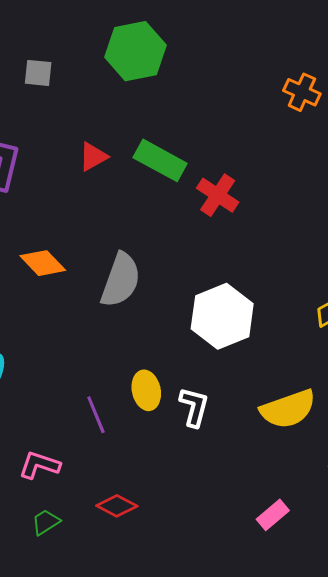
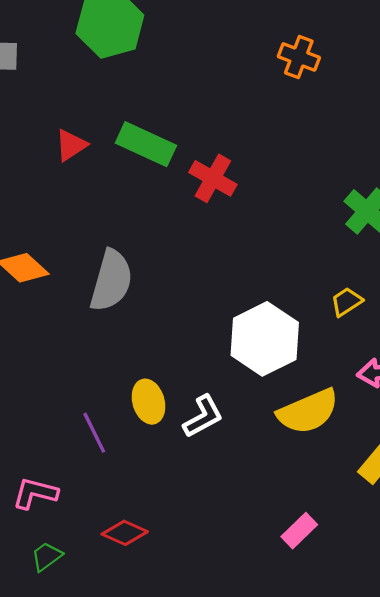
white hexagon: (222, 316) -> (265, 339), moved
white L-shape: (194, 407) -> (203, 416), turned 51

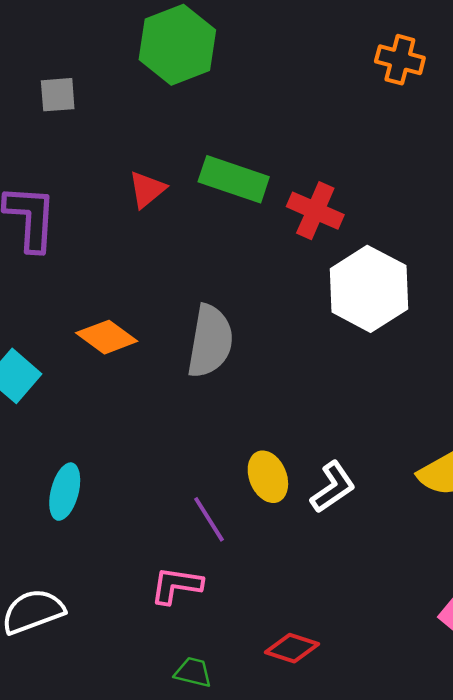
white hexagon: (265, 339) -> (369, 289), moved
pink L-shape: (35, 493) -> (176, 585), moved
red diamond: (125, 533) -> (292, 648), moved
green trapezoid: (47, 556) -> (193, 672), moved, turned 56

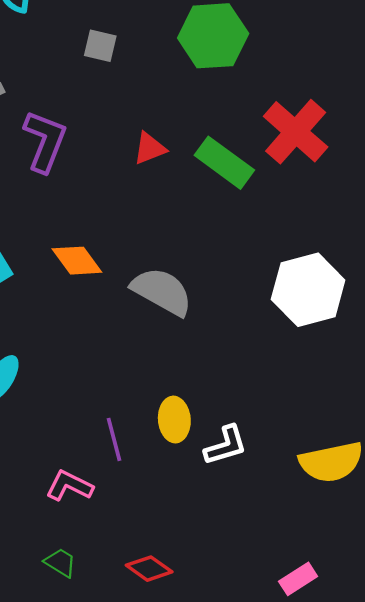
red cross: (315, 211) -> (296, 132), moved, size x1.4
gray semicircle: (210, 341) -> (162, 291), turned -88

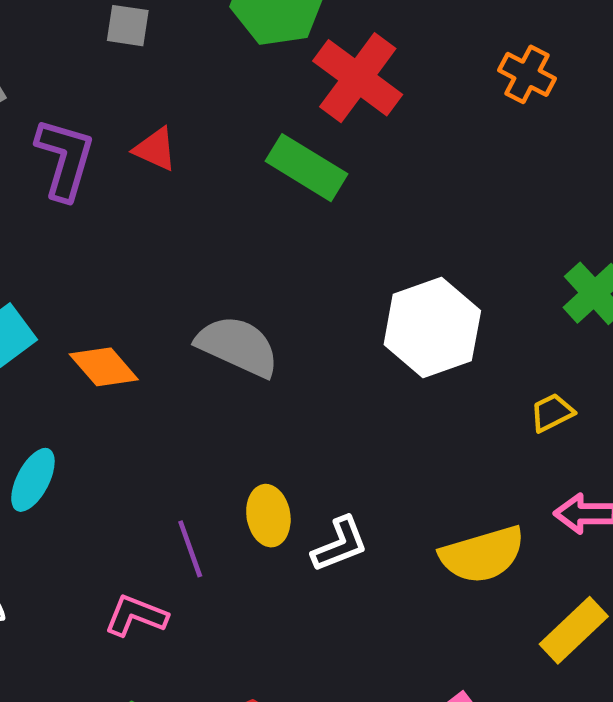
red cross: (296, 132) -> (358, 78), moved
red triangle: (150, 148) -> (155, 149), moved, turned 51
orange diamond: (77, 261) -> (104, 367), moved

